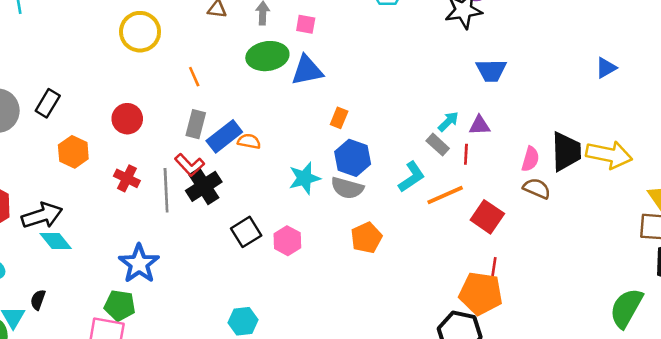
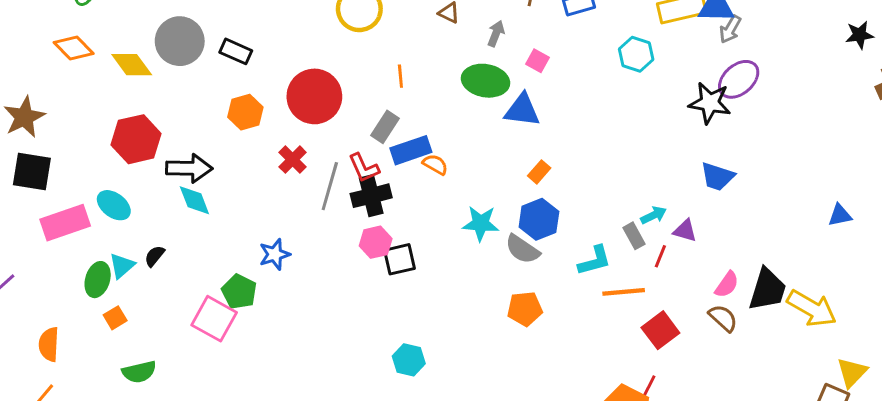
black rectangle: (48, 103) -> (236, 51), turned 64
red circle: (127, 119) -> (314, 96), size x1.6
pink hexagon: (287, 241) -> (376, 242), moved
blue star: (139, 264) -> (275, 254), size x0.7
cyan hexagon: (243, 321) -> (409, 360), moved

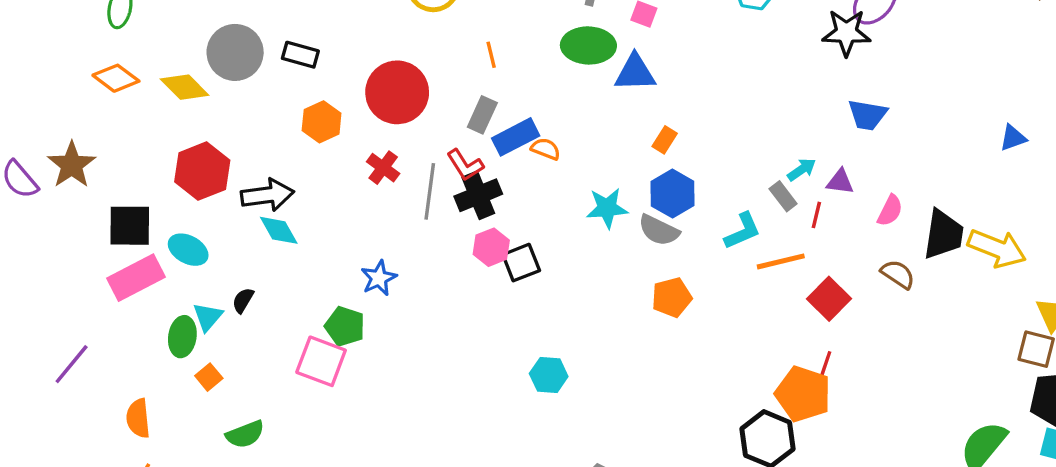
black square: (32, 172) -> (130, 226), moved
pink semicircle: (727, 285) -> (890, 211), moved

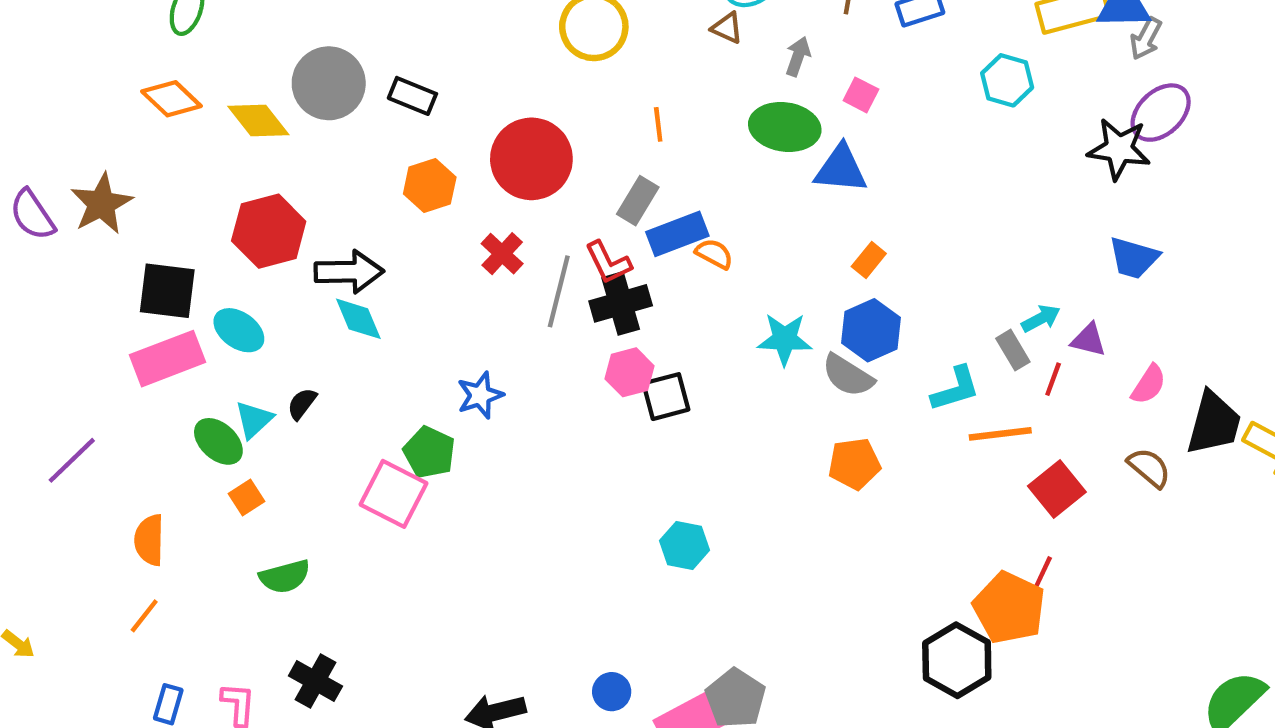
green ellipse: (182, 337) -> (218, 441), turned -63

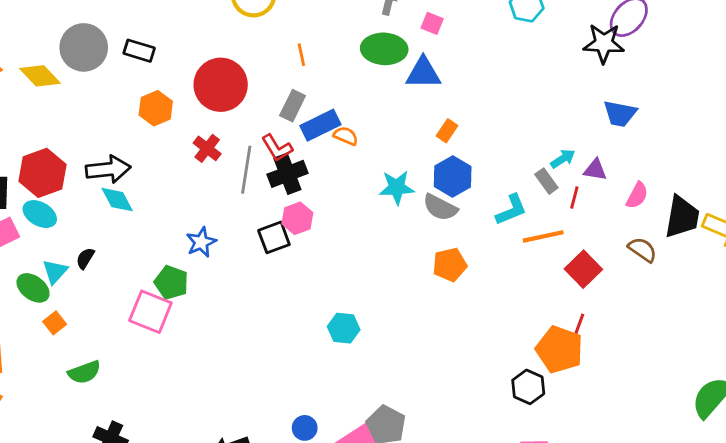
red hexagon: (269, 231) -> (43, 173), moved
black square: (666, 397) -> (274, 237), moved
black hexagon: (957, 660) -> (528, 387), size x0.7

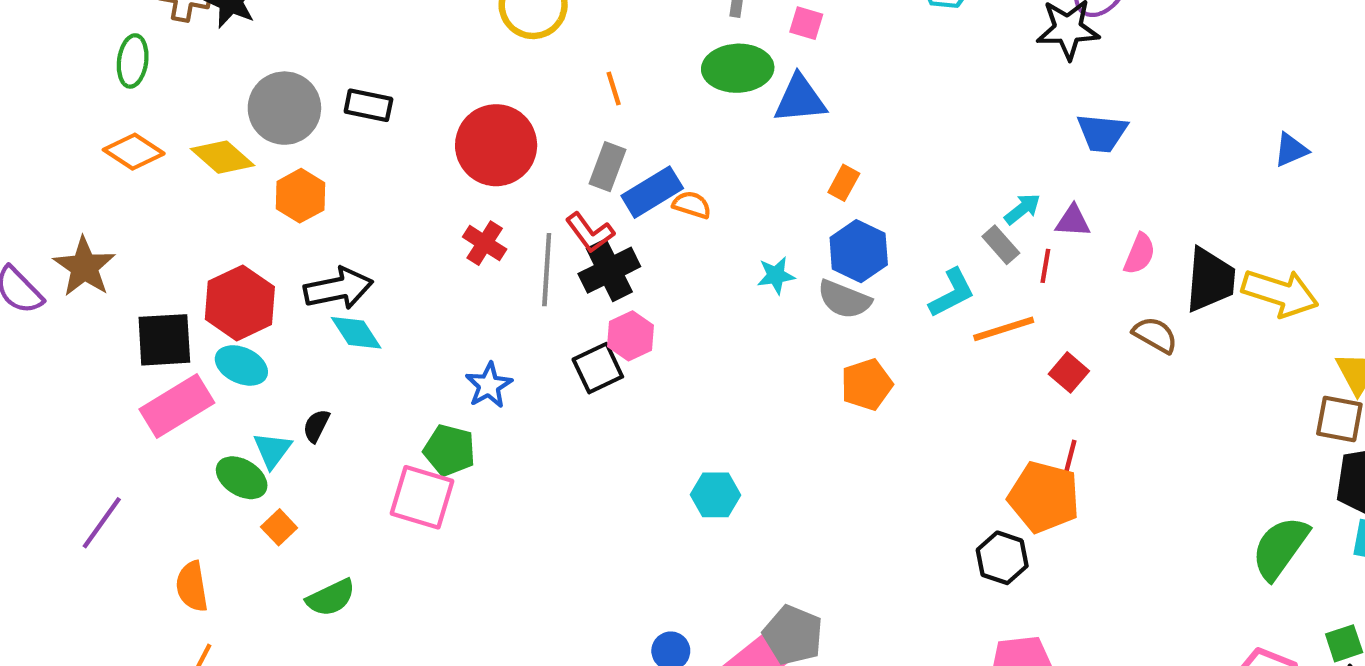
orange hexagon: (156, 108) -> (300, 196), moved
cyan star: (397, 187) -> (776, 275), size x0.7
red square: (583, 269) -> (1069, 372), size x0.7

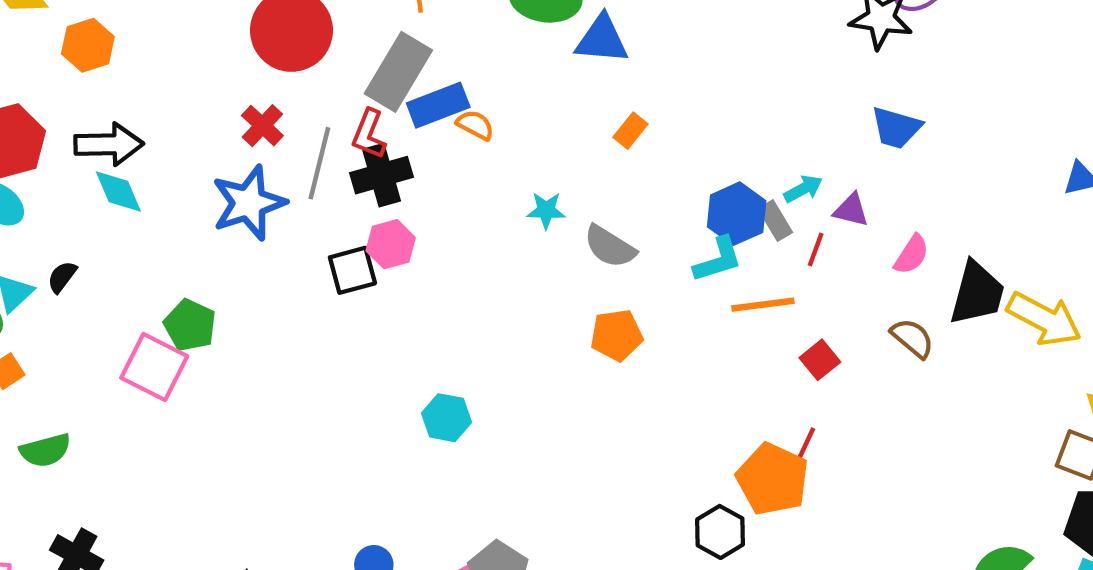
gray rectangle: (607, 167) -> (398, 72), size x1.6
red L-shape: (590, 232) -> (369, 134), turned 48
blue hexagon: (859, 251) -> (737, 214), moved
blue star: (489, 385) -> (249, 203), moved, size x1.6

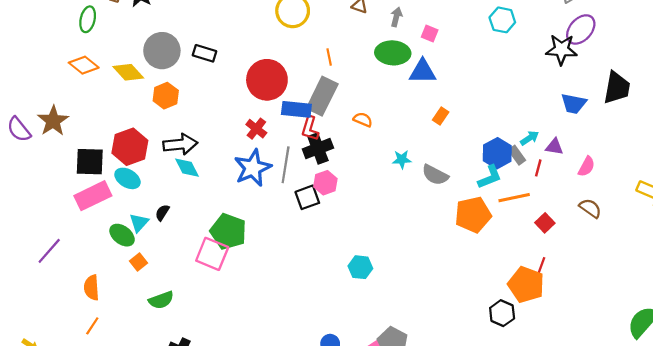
blue rectangle: (438, 105) -> (296, 109), moved, turned 32
gray line: (319, 163) -> (286, 165), moved
black trapezoid: (977, 293) -> (617, 88), moved
green pentagon: (190, 325) -> (228, 232), size x1.4
orange pentagon: (617, 335) -> (473, 215), moved, size x1.4

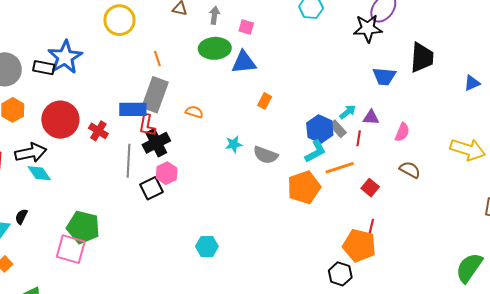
red circle: (267, 80) -> (60, 120), moved
blue star: (253, 168) -> (65, 57), moved

